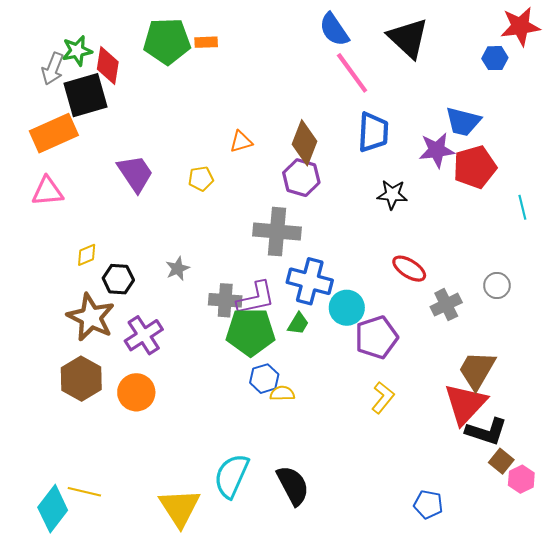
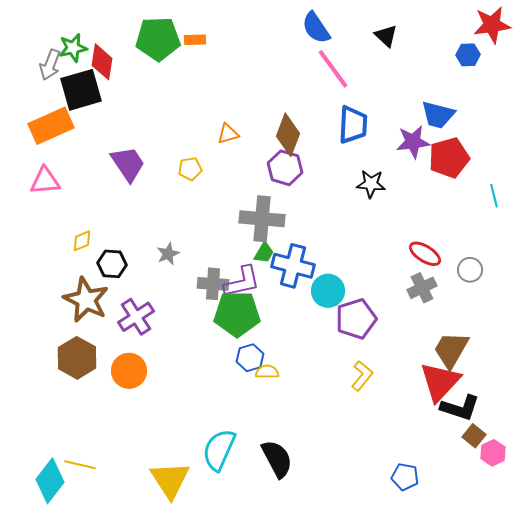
black triangle: (408, 38) -> (386, 36), size x0.6
red ellipse: (409, 269) -> (425, 254), moved
green trapezoid: (298, 324) -> (264, 253), moved

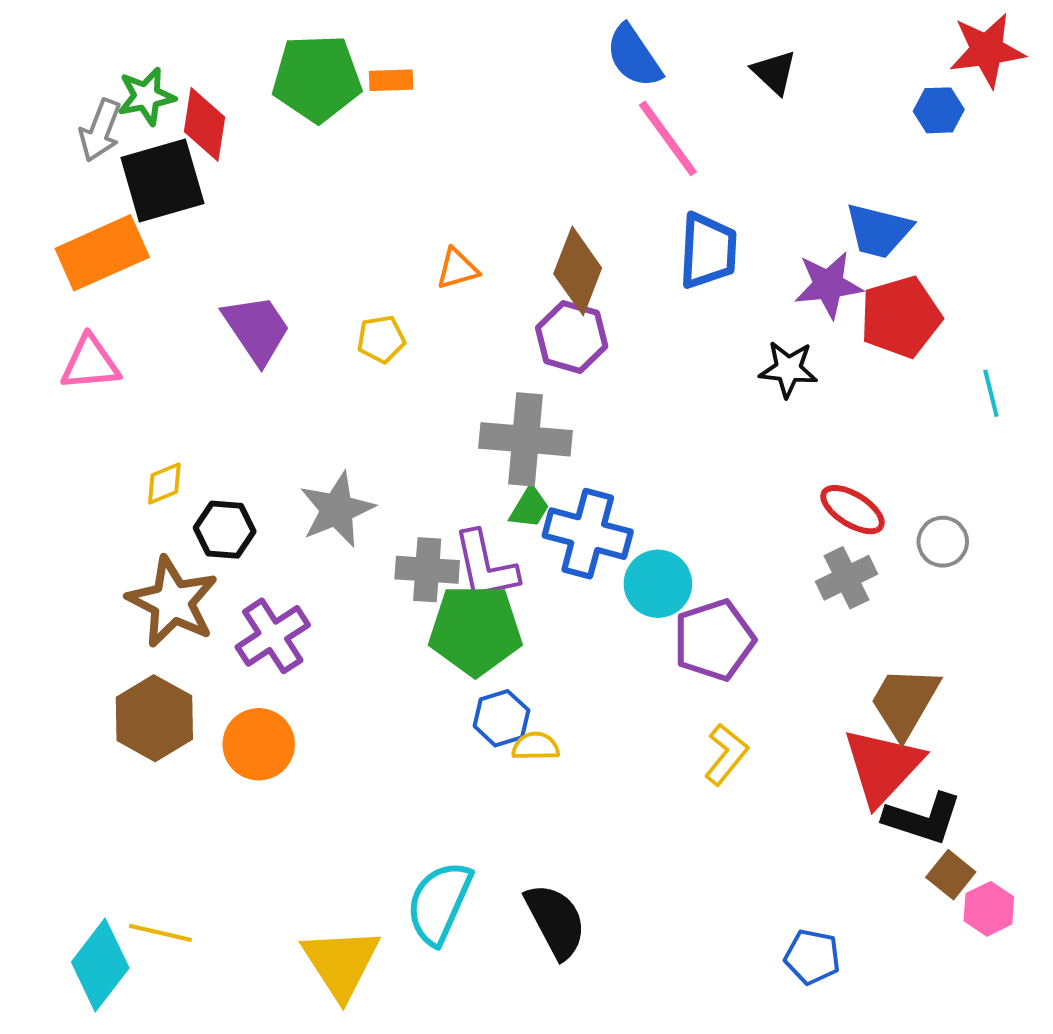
black star: (371, 184) -> (788, 369), moved
gray star: (168, 254) -> (337, 510), size x1.6
purple L-shape: (242, 282) -> (485, 566), turned 90

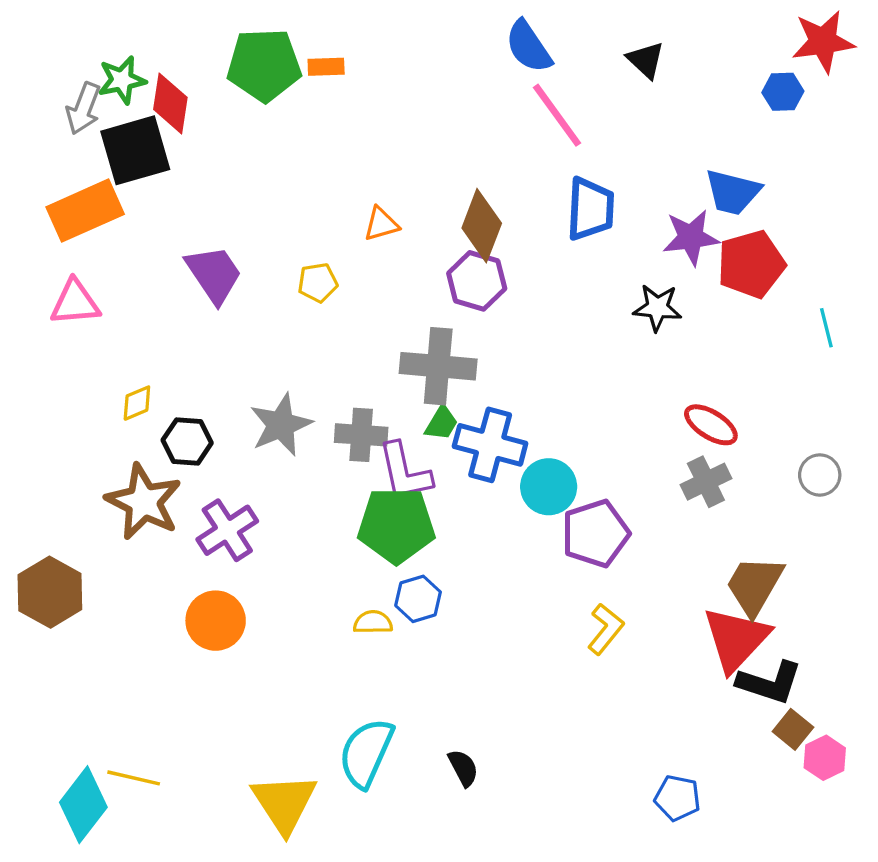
gray circle: (943, 542) -> (820, 475), moved
gray cross: (427, 570) -> (361, 435), moved
brown hexagon: (154, 718) -> (50, 592), moved
yellow semicircle: (536, 746) -> (373, 622), moved
black semicircle: (556, 921) -> (463, 768), size x0.6

